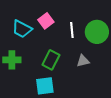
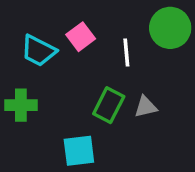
green circle: (97, 32) -> (170, 28), moved
green rectangle: (51, 60) -> (109, 105), moved

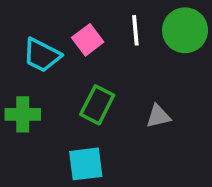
white line: (126, 52) -> (135, 30), moved
green rectangle: (109, 105) -> (97, 105), moved

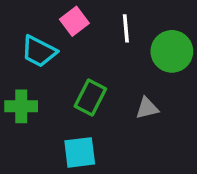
green circle: (185, 30) -> (172, 51), moved
pink square: (88, 40) -> (74, 21), moved

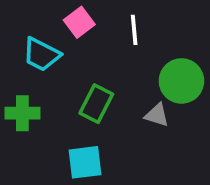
green circle: (172, 51) -> (181, 81), moved
gray triangle: (147, 108) -> (157, 115), turned 30

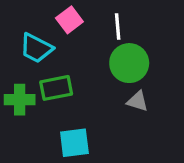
green circle: (181, 81) -> (129, 63), moved
green rectangle: (96, 104) -> (56, 88), moved, turned 52

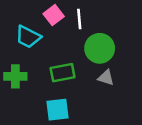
white line: (118, 27) -> (79, 19), moved
green rectangle: (56, 88) -> (63, 73), moved

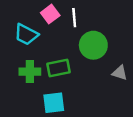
green cross: (15, 76) -> (30, 72), moved
gray triangle: (106, 78) -> (120, 73), moved

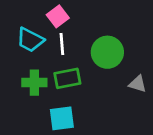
white line: (74, 18) -> (62, 44), moved

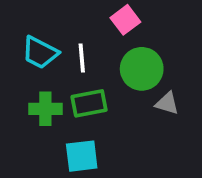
pink square: (58, 16) -> (125, 20), moved
gray triangle: (138, 84) -> (167, 103), moved

